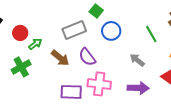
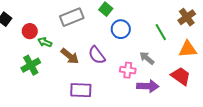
gray rectangle: (74, 30) -> (72, 17), moved
green arrow: (35, 44) -> (45, 42), turned -120
pink cross: (99, 84) -> (128, 70), moved, size x0.7

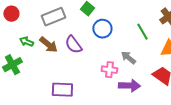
red circle: (30, 31) -> (11, 14), moved
purple semicircle: (97, 55) -> (73, 45), moved
brown arrow: (70, 56) -> (48, 45), moved

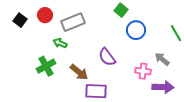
gray rectangle: (53, 17) -> (73, 22), moved
brown arrow: (48, 45) -> (79, 72), moved
purple semicircle: (73, 45) -> (107, 57), moved

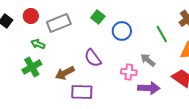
green square: (121, 10) -> (98, 17), moved
green arrow: (60, 43) -> (38, 44), moved
brown arrow: (79, 72) -> (65, 73), turned 114

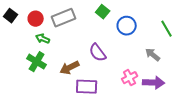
red circle: (31, 16) -> (36, 19), moved
green cross: (32, 67) -> (37, 62), turned -30
pink cross: (129, 72) -> (130, 78), moved, turned -35

